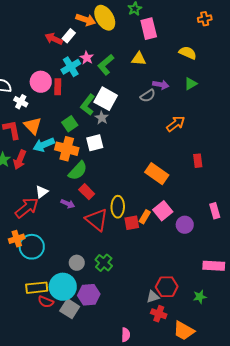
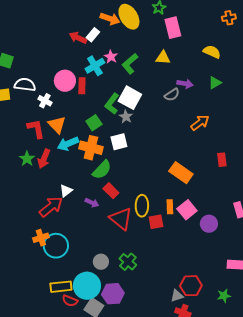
orange rectangle: (145, 217) -> (170, 207), moved, turned -32

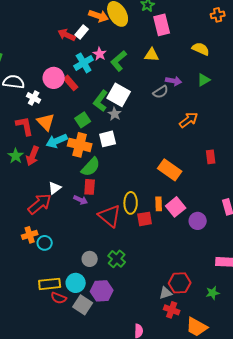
red rectangle: (82, 86) -> (71, 83), turned -42
red rectangle: (111, 191) -> (90, 187), moved, turned 49
cyan circle: (56, 246) -> (45, 243), size x0.6
cyan circle: (87, 286) -> (76, 283), size x0.7

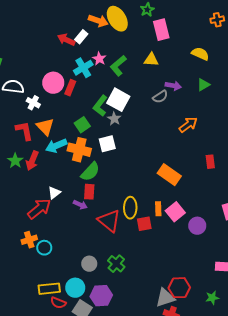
red rectangle: (71, 83) -> (70, 88), turned 63
gray triangle: (166, 293) -> (165, 298), size x1.5

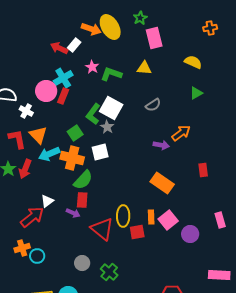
green L-shape: (118, 66) -> (111, 74), turned 60
cyan cross: (83, 68) -> (63, 78), moved
purple arrow: (173, 86) -> (161, 145), moved
gray circle: (89, 264) -> (82, 263), moved

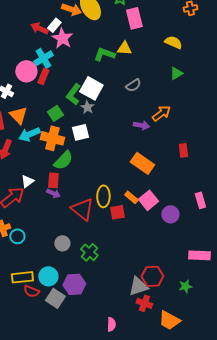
pink star: (92, 67) -> (62, 38), moved, size x1.5
green L-shape: (111, 74) -> (104, 54), moved
red rectangle: (82, 200) -> (53, 180), moved
orange rectangle: (151, 217) -> (131, 197), turned -48

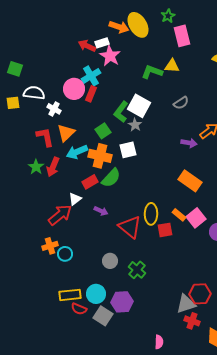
white rectangle: (54, 25) -> (102, 43), turned 32
orange triangle: (18, 115) -> (66, 133), turned 30
red rectangle: (53, 180) -> (90, 182), moved, turned 56

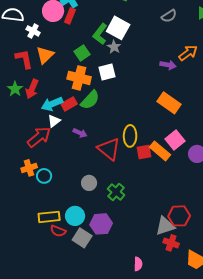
gray semicircle: (181, 103) -> (169, 16), moved
cyan arrow: (77, 152) -> (52, 104), moved
orange rectangle: (179, 215) -> (160, 151), moved, size x1.5

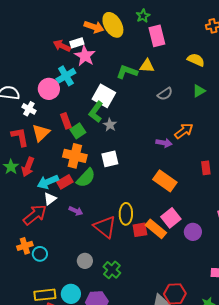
red rectangle: (70, 16) -> (66, 121), moved, turned -42
white square: (118, 28) -> (104, 96), moved
white square: (107, 72) -> (110, 159), moved

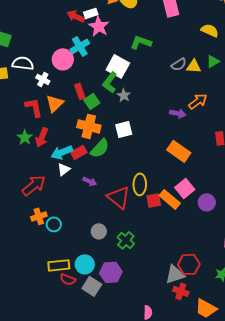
yellow triangle: (147, 66) -> (194, 66), moved
red arrow: (35, 215) -> (34, 185), moved

